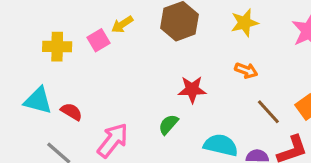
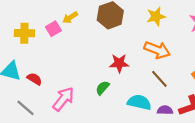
orange arrow: (246, 70) -> (157, 50), size x1.6
brown line: (268, 112) -> (159, 79), moved

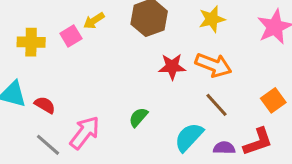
red star: (119, 63) -> (172, 67), moved
cyan semicircle: (139, 102) -> (189, 137), turned -60
gray line: (26, 108) -> (48, 145), moved

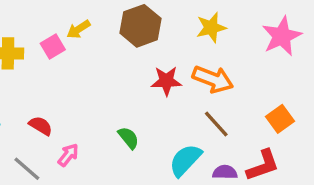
red semicircle: (45, 105) -> (41, 126), moved
green semicircle: (138, 117) -> (128, 138), turned 100
pink arrow: (85, 133) -> (68, 155), size x0.6

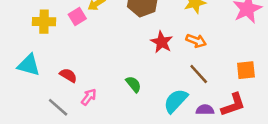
orange arrow: (213, 79) -> (196, 41), size x0.7
red star: (166, 81) -> (162, 42), turned 30
orange square: (280, 119) -> (246, 70), turned 30

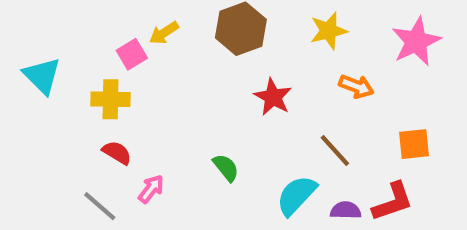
yellow cross: (44, 22) -> (110, 99), moved
orange arrow: (196, 41) -> (356, 86), moved
cyan triangle: (29, 65) -> (42, 76), moved, turned 30

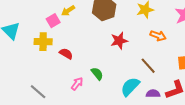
red star: (273, 97) -> (119, 41), turned 30
red semicircle: (117, 153) -> (66, 54), moved
pink arrow: (151, 189) -> (77, 84), moved

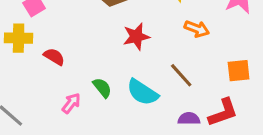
cyan semicircle: (130, 87) -> (142, 92), moved, turned -100

